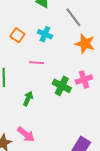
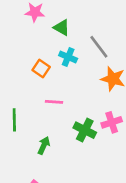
cyan cross: (45, 34) -> (68, 57), moved
orange square: (17, 35) -> (41, 69), moved

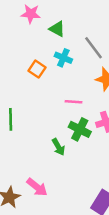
pink line: (54, 102) -> (73, 102), moved
green arrow: (44, 145) -> (58, 147), moved, turned 126

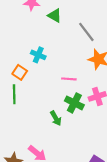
cyan cross: (63, 58) -> (38, 55), moved
orange square: (37, 69) -> (20, 72), moved

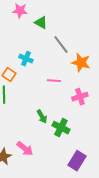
gray line: (86, 32) -> (61, 45), moved
green cross: (74, 103) -> (61, 128), moved

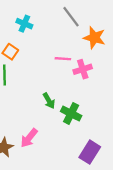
cyan cross: (26, 59) -> (24, 24), moved
pink cross: (80, 97) -> (83, 69), moved
pink arrow: (25, 149) -> (29, 138), turned 90

